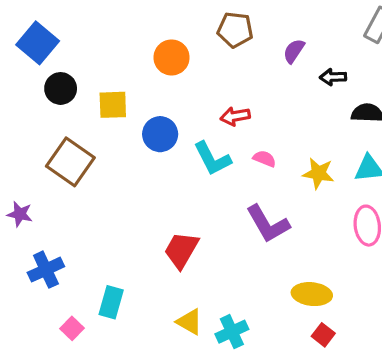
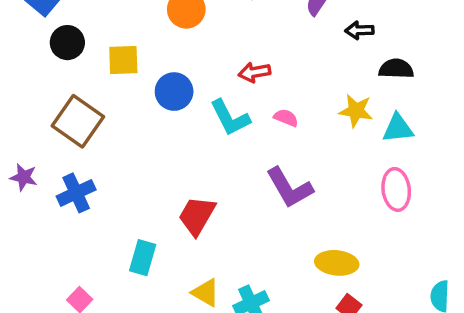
yellow star: (318, 173) -> (356, 111), moved
blue cross: (46, 270) -> (76, 193), moved
cyan rectangle: (111, 302) -> (143, 258), moved

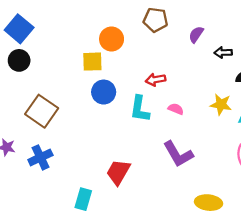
black circle: (67, 43) -> (19, 60), moved
yellow square: (123, 60) -> (92, 62), moved
cyan L-shape: (230, 118) -> (140, 109), turned 36

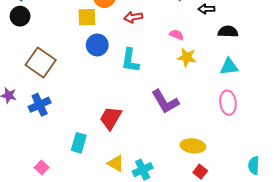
red arrow: (156, 80) -> (133, 17), moved
yellow star: (221, 104) -> (187, 57), moved
pink semicircle: (176, 109) -> (177, 35), moved

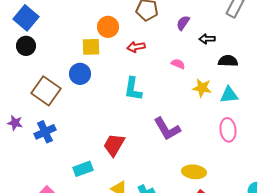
blue circle: (97, 45) -> (80, 74), moved
yellow star: (187, 57) -> (202, 88), moved
cyan rectangle: (79, 143) -> (83, 169), turned 54

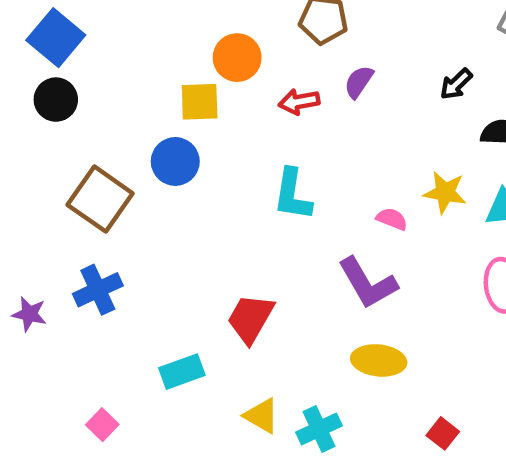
purple semicircle: (183, 23) -> (359, 82), moved
black arrow: (207, 39) -> (456, 84), turned -42
pink semicircle: (178, 64) -> (392, 219), moved
purple star: (15, 123) -> (29, 314), moved
yellow ellipse: (194, 172) -> (379, 360), moved

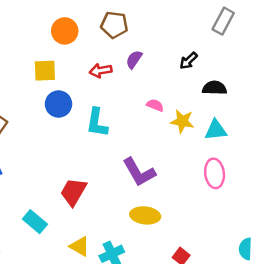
orange circle: (237, 58) -> (65, 31), moved
blue circle: (175, 161) -> (59, 104), moved
pink semicircle: (392, 219) -> (155, 105), moved
cyan rectangle: (182, 372) -> (35, 222), turned 60

